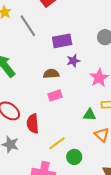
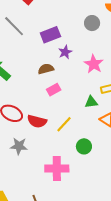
red semicircle: (33, 124) -> (37, 121), turned -60
yellow line: (57, 143) -> (64, 124), moved

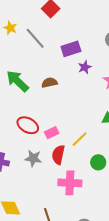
brown semicircle: (46, 69) -> (49, 83), moved
pink rectangle: (54, 90) -> (52, 133), moved
red semicircle: (37, 121) -> (58, 155), moved, turned 84

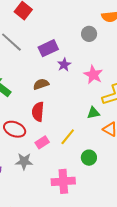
brown semicircle: (49, 83) -> (41, 84), moved
pink rectangle: (52, 133) -> (42, 142), moved
red semicircle: (58, 155) -> (38, 112), moved

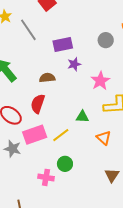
green triangle: (93, 113) -> (82, 117), moved
pink rectangle: (42, 142) -> (35, 135), size x1.6
green circle: (89, 158) -> (65, 164), moved
pink cross: (63, 181) -> (46, 177), size x0.7

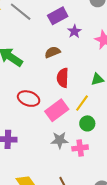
red semicircle: (38, 104) -> (63, 78), moved
gray star: (13, 149) -> (60, 140), moved
green circle: (65, 164) -> (87, 123), moved

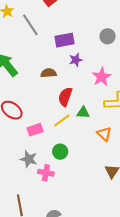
red semicircle: (63, 78) -> (65, 97), moved
yellow line: (82, 103) -> (62, 121), moved
pink rectangle: (57, 110) -> (35, 130), size x0.7

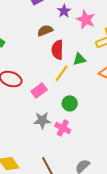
purple star: (76, 60) -> (64, 11), moved
brown semicircle: (49, 73) -> (45, 31), moved
pink cross: (46, 173) -> (63, 128), turned 35

